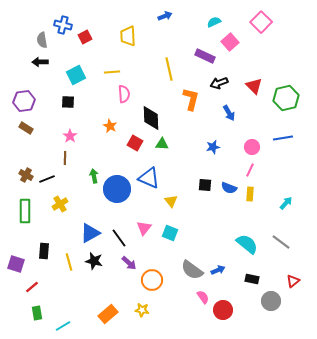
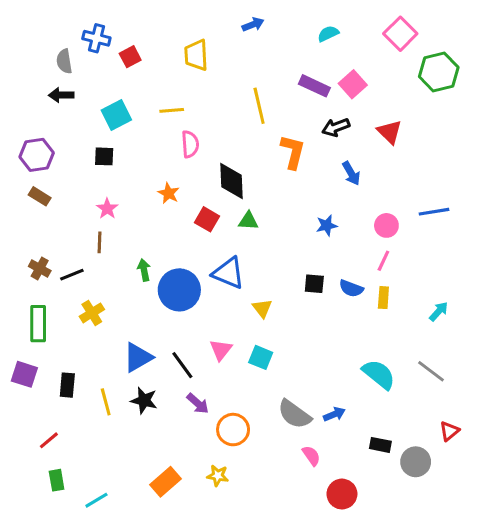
pink square: (230, 42) -> (353, 84), moved
green hexagon: (286, 98) -> (439, 72), moved
purple square: (16, 264) -> (24, 374), moved
black rectangle: (252, 279) -> (380, 445), moved
red circle: (223, 310) -> (342, 494), moved

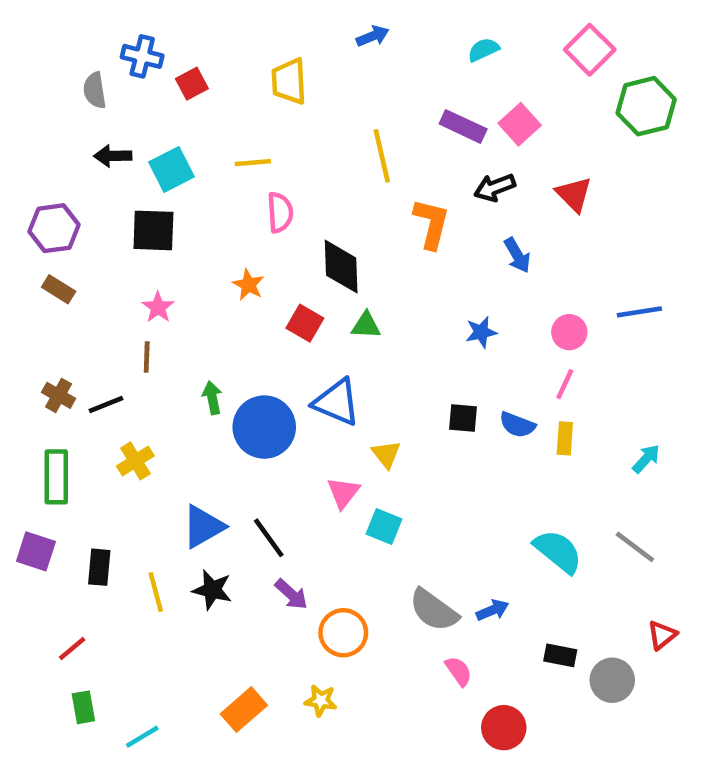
black arrow: (61, 95) -> (113, 156), moved
black square: (104, 156) -> (153, 230), size x1.5
pink triangle: (221, 350) -> (343, 493), moved

